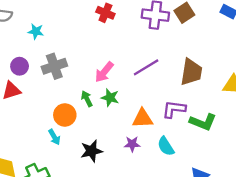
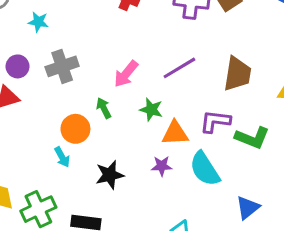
green star: (110, 98) -> (151, 110), moved
cyan semicircle: (166, 146) -> (205, 169), size x1.4

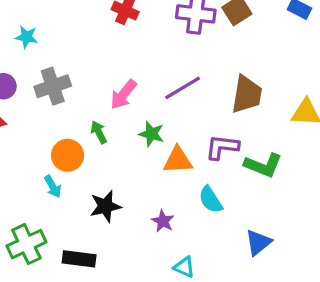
purple star: (162, 166) -> (163, 221), moved, turned 30
cyan semicircle: (205, 169) -> (211, 200), size x0.7

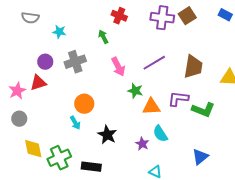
pink arrow: (123, 94) -> (118, 67), turned -66
green arrow: (99, 132) -> (103, 37), moved
cyan semicircle: (211, 200) -> (160, 134), moved
black star: (105, 206) -> (107, 135), turned -30

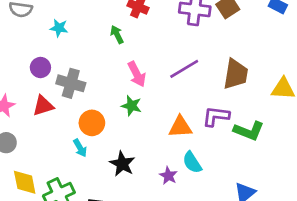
gray cross: (75, 62) -> (71, 83), moved, turned 35
red triangle: (38, 83) -> (43, 106), moved
green star: (135, 91) -> (131, 106), moved

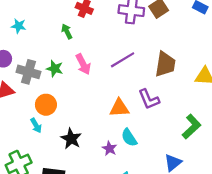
green star: (131, 106) -> (55, 69), moved
purple L-shape: (216, 116) -> (149, 99), turned -120
green L-shape: (249, 131) -> (192, 127), moved, turned -65

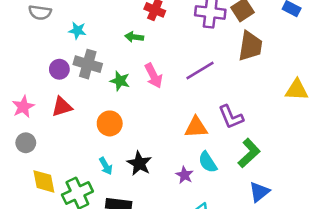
green arrow: (67, 31) -> (134, 37), turned -56
brown trapezoid: (165, 64) -> (250, 46), moved
gray cross: (28, 72) -> (88, 64), moved
cyan arrow: (36, 125) -> (106, 166), moved
green L-shape: (192, 127) -> (249, 153), moved

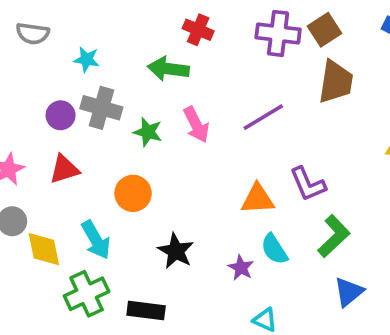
green arrow: (134, 37) -> (168, 69), size x1.5
cyan arrow: (106, 166) -> (96, 240), moved, size x1.5
yellow diamond: (44, 181) -> (44, 249), moved

